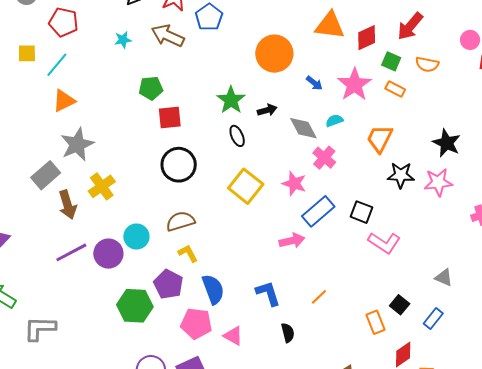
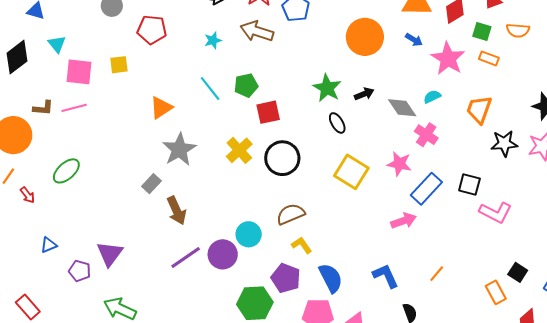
cyan line: (57, 65) -> (210, 88), moved, turned -72
blue arrow: (314, 83) -> (414, 40), moved
gray rectangle: (46, 175) -> (151, 184), size x0.7
yellow cross: (102, 186) -> (239, 150), moved

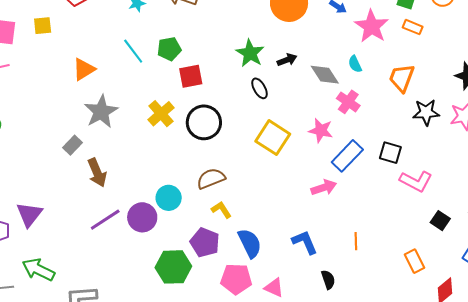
cyan semicircle: (432, 97) -> (355, 64), turned -90
black square: (518, 272) -> (440, 221), moved
orange line: (437, 274) -> (356, 241), turned -42

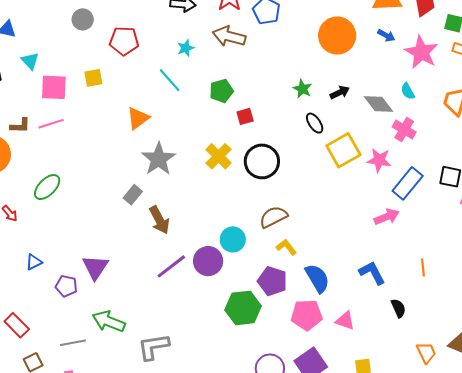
cyan line: (133, 51) -> (170, 80), moved
green star: (250, 53) -> (302, 89), size x0.7
red square: (191, 76) -> (245, 116), size x0.7
yellow square: (273, 138) -> (343, 150), moved, turned 32

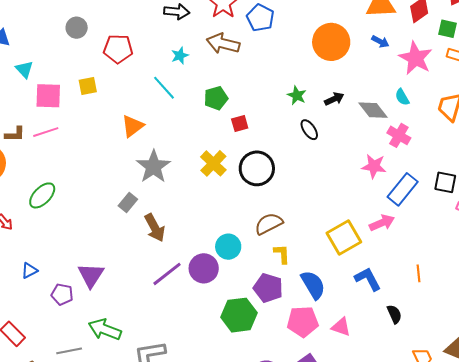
yellow square: (343, 150) -> (344, 238), moved
yellow L-shape: (286, 247) -> (282, 254), turned 35

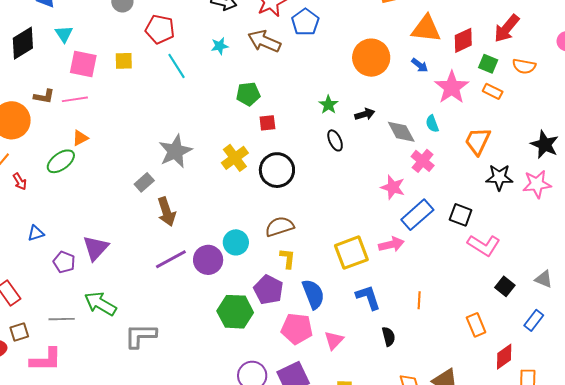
cyan line: (164, 88) -> (176, 66), moved
orange triangle: (133, 126) -> (80, 138), moved, size x0.7
pink triangle: (341, 327) -> (334, 340), turned 45

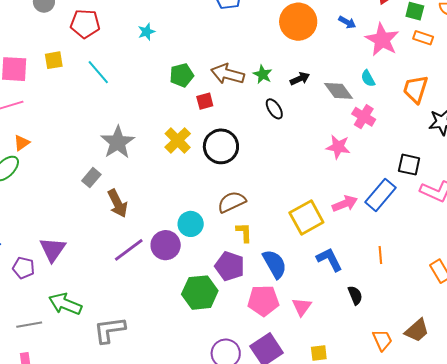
brown arrow: (264, 41) -> (228, 74), moved
cyan line: (176, 66) -> (98, 72), moved
blue rectangle: (417, 215) -> (380, 195), moved

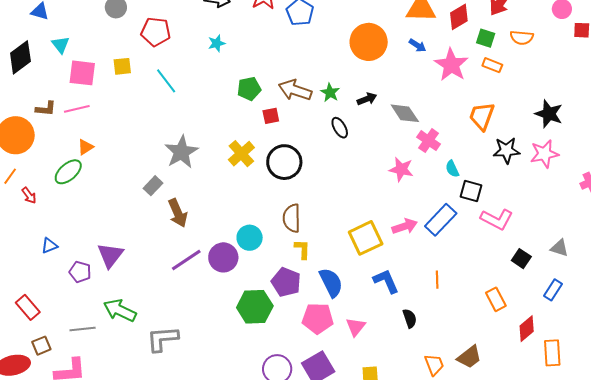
cyan semicircle: (368, 78) -> (452, 169), moved
brown semicircle: (232, 202) -> (292, 218), turned -68

